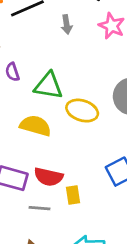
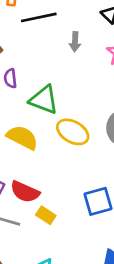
yellow rectangle: (73, 195) -> (46, 215), turned -60

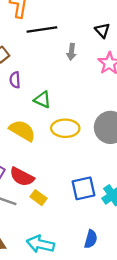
green triangle: (44, 100) -> (42, 100), size x0.7
yellow ellipse: (73, 132) -> (65, 128), turned -32

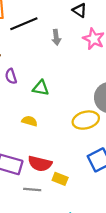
yellow ellipse: (65, 128) -> (86, 120), moved
yellow semicircle: (22, 131) -> (30, 121), size x0.6

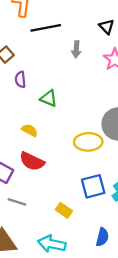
red semicircle: (40, 164) -> (32, 161), moved
yellow rectangle: (60, 179) -> (64, 210), moved

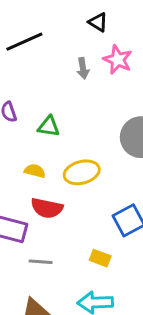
gray arrow: (76, 49) -> (83, 68), moved
yellow ellipse: (88, 142) -> (82, 172), moved

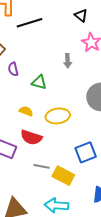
gray arrow: (83, 68) -> (68, 61), moved
yellow rectangle: (100, 258) -> (63, 176), size x1.5
gray line: (41, 262) -> (42, 166), moved

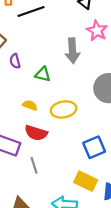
gray arrow: (68, 61) -> (72, 51), size x1.6
gray line: (42, 166) -> (34, 165), moved, turned 63
yellow rectangle: (63, 176) -> (86, 181), moved

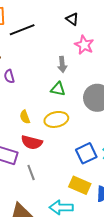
gray arrow: (72, 51) -> (62, 64), size x0.7
green triangle: (43, 74) -> (58, 89), moved
yellow semicircle: (30, 105) -> (25, 117), turned -128

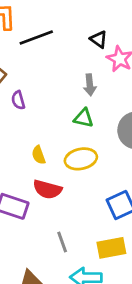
black triangle: (72, 19) -> (99, 39), moved
gray line: (31, 173) -> (62, 242), moved
yellow rectangle: (80, 185) -> (111, 248), turned -35

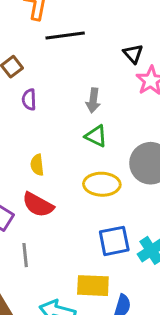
gray arrow: (90, 85) -> (93, 100), moved
yellow ellipse: (81, 159) -> (102, 184), moved
gray line: (62, 242) -> (25, 255), moved

